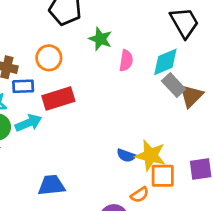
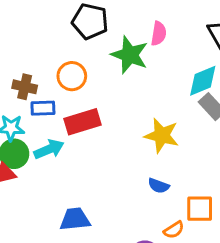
green star: (100, 39) -> (130, 55), size x1.4
pink semicircle: (126, 61) -> (159, 34), moved
yellow star: (150, 155) -> (162, 136), moved

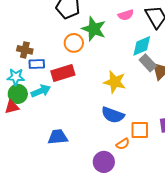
pink semicircle: (159, 34) -> (126, 15), moved, turned 63
orange circle: (72, 76) -> (74, 43), moved
blue semicircle: (159, 186) -> (113, 115), size x1.6

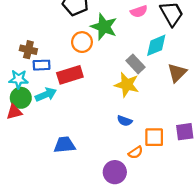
gray rectangle: (148, 63) -> (136, 64), moved
blue semicircle: (113, 115) -> (125, 121), size x0.6

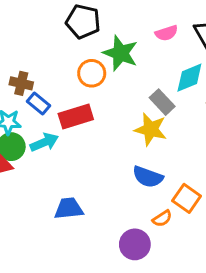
blue rectangle: (42, 65) -> (38, 103), turned 42
blue semicircle: (125, 121) -> (148, 177), size x1.5
orange square: (154, 137) -> (187, 198), turned 35

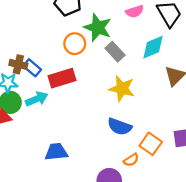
brown cross: (21, 83) -> (18, 64), moved
gray rectangle: (162, 102) -> (115, 52), moved

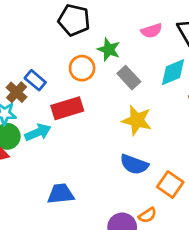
green star: (98, 28) -> (109, 49), size x0.7
brown cross: (18, 64) -> (17, 92), turned 30
blue rectangle: (32, 68) -> (35, 80), moved
orange semicircle: (131, 160) -> (148, 215), moved

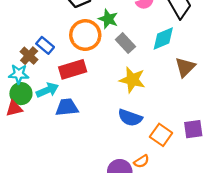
orange circle: (82, 68) -> (85, 35), size x1.4
blue trapezoid: (61, 194) -> (67, 107), moved

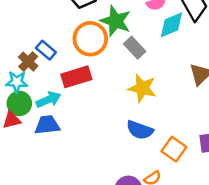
green star: (108, 19) -> (116, 21), size x1.4
cyan diamond: (163, 38) -> (171, 25), moved
blue trapezoid: (67, 107) -> (47, 125), moved

